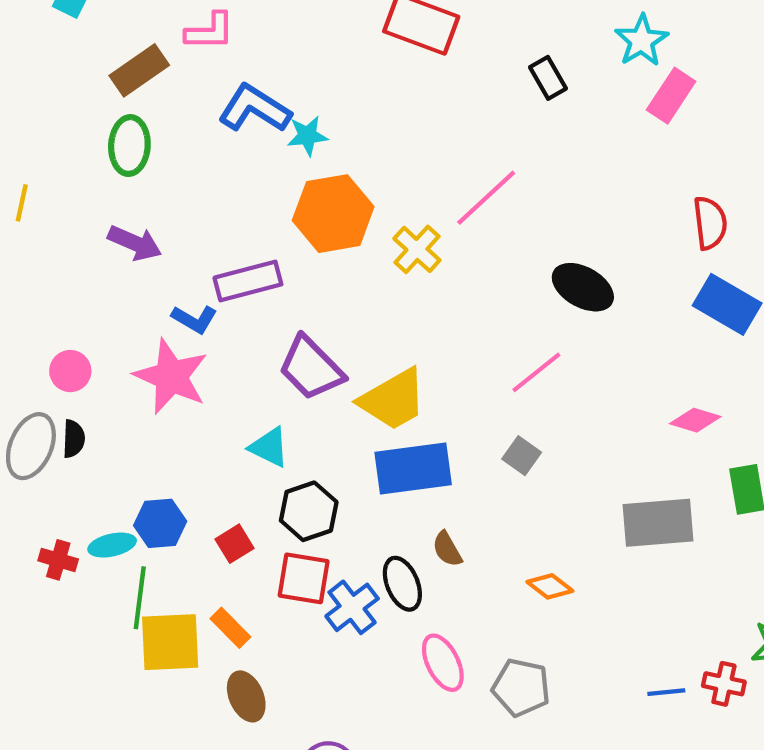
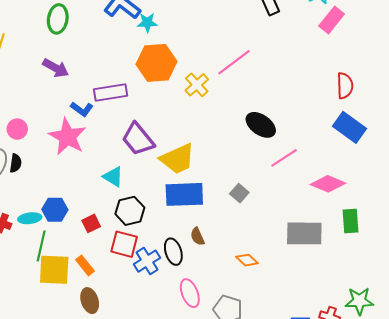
black ellipse: (583, 287) -> (261, 125), moved
pink line: (536, 372) -> (284, 158), moved
pink diamond: (695, 420) -> (328, 184), size x1.4

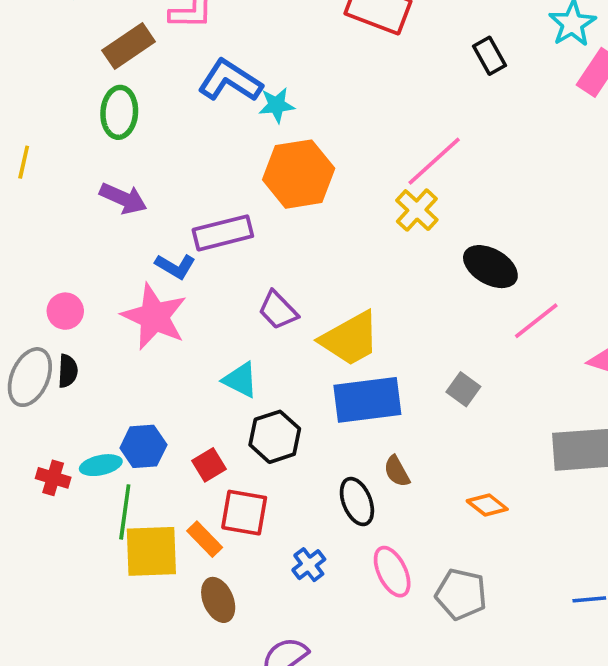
yellow cross: (197, 85) -> (417, 210), moved
purple trapezoid: (138, 139) -> (278, 310), size x0.7
red square: (124, 244) -> (244, 513), moved
blue cross: (147, 261) -> (309, 565), moved, size x0.7

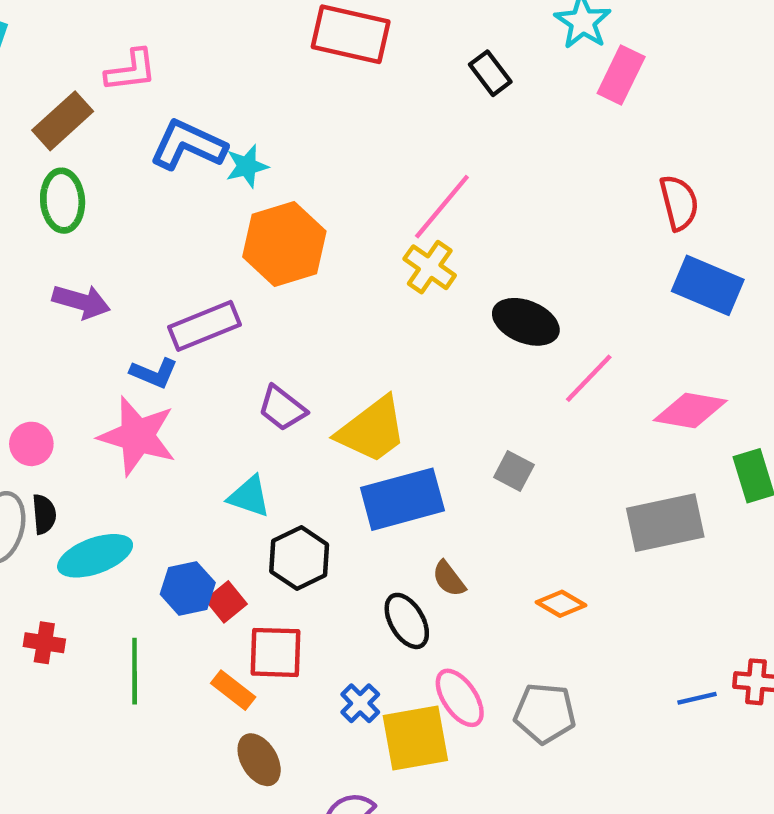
blue hexagon: (143, 446) -> (188, 588), moved
cyan ellipse: (101, 465) -> (95, 556), moved, size x1.5
yellow square: (151, 551) -> (415, 738), moved

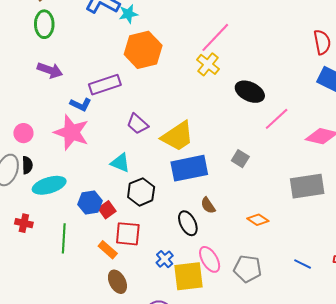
blue line: (697, 698) -> (303, 264), moved, turned 36

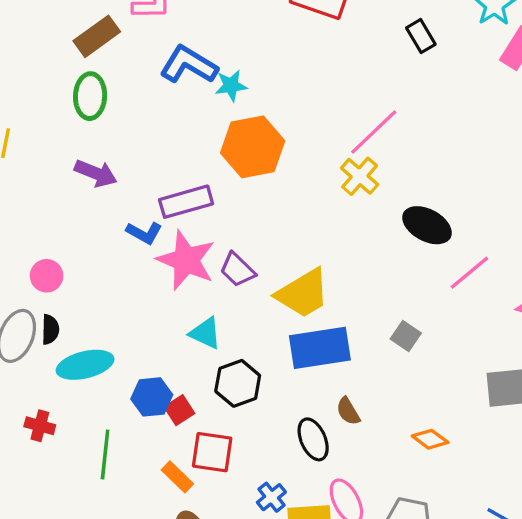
pink star: (71, 132) -> (186, 260), moved

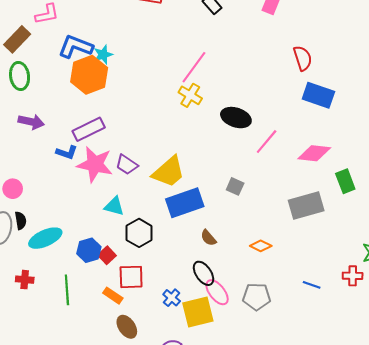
orange hexagon: (253, 147) -> (89, 75), moved
black ellipse: (313, 439) -> (203, 273), moved

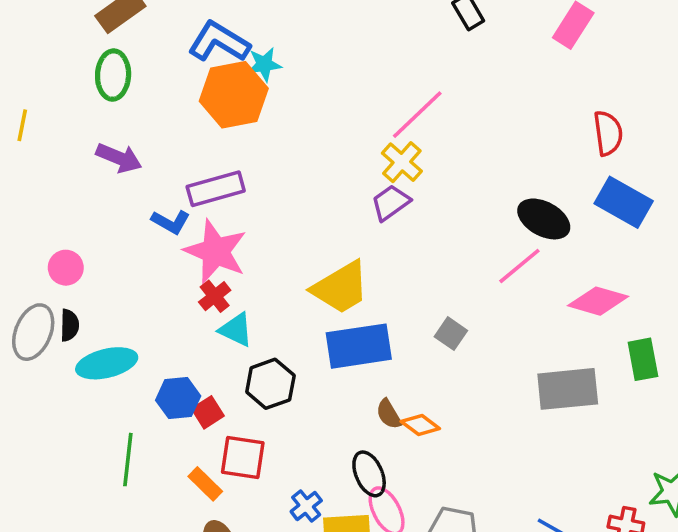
black ellipse: (236, 118) -> (544, 219), moved
purple trapezoid: (127, 165) -> (391, 203), moved, turned 100
orange diamond: (261, 246) -> (420, 425), moved
red cross: (25, 280) -> (215, 296), moved, turned 36

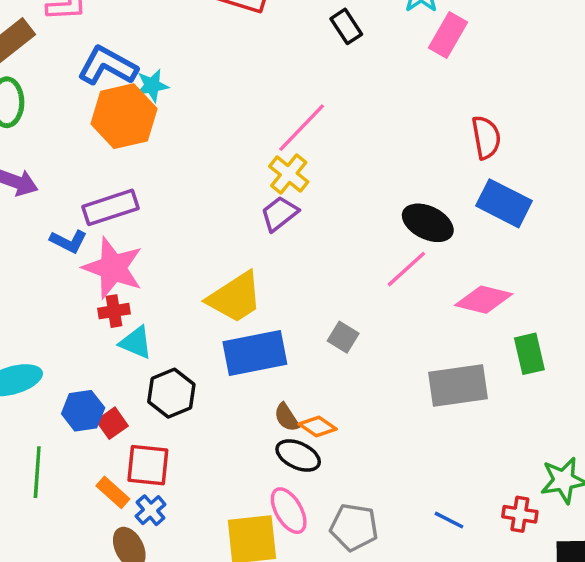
red cross: (215, 296) -> (114, 311), turned 32
black ellipse: (369, 474) -> (298, 456), moved, turned -39
blue cross: (306, 506) -> (151, 510), moved

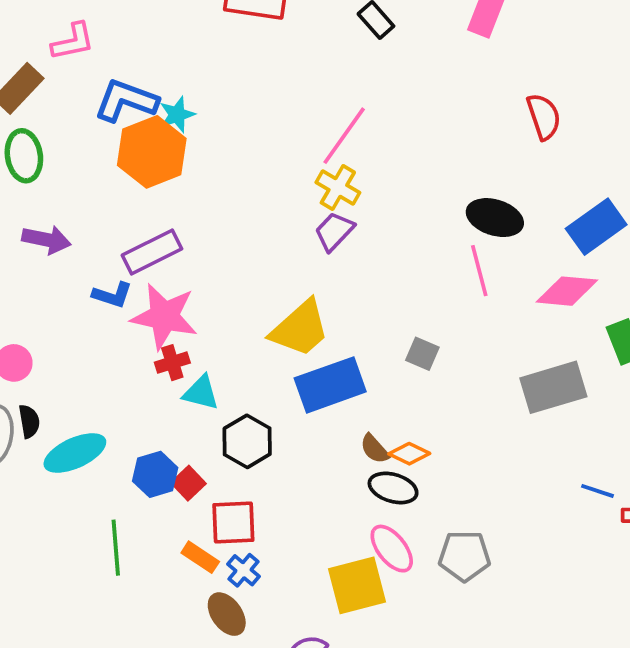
blue rectangle: (504, 203) -> (596, 227), moved, turned -54
pink line: (406, 269) -> (479, 271), turned -54
blue line: (449, 520) -> (597, 491), moved

